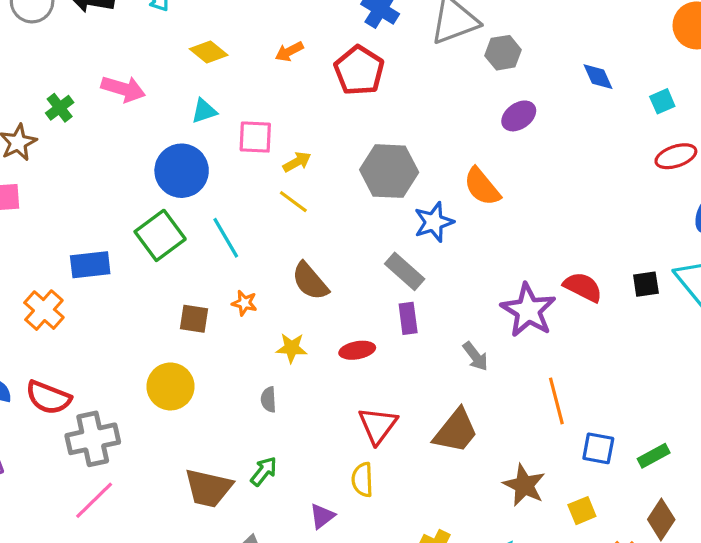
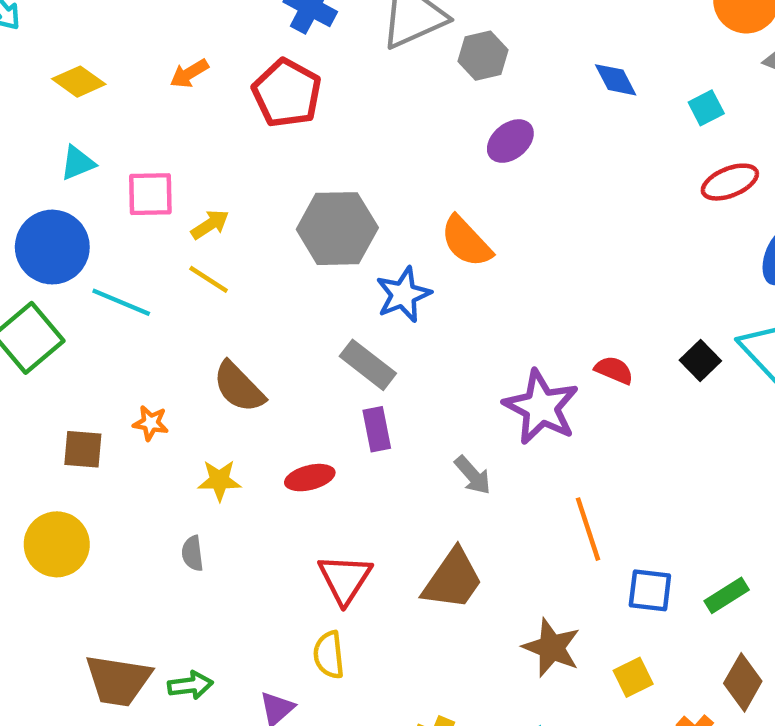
cyan line: (226, 238) -> (121, 302), moved, turned -33
black square: (646, 284) -> (700, 360), turned -32
red semicircle: (583, 287) -> (614, 370), size x0.7
green arrow: (264, 471) -> (190, 685), moved, turned 48

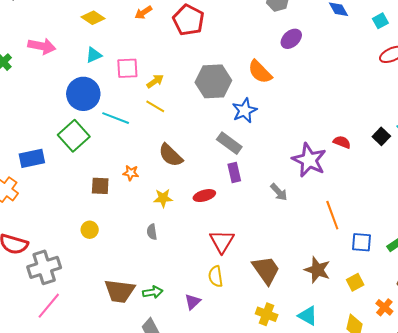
orange semicircle: (466, 242) -> (260, 72), moved
yellow circle: (57, 544) -> (90, 230), size x0.6
brown trapezoid: (453, 579) -> (266, 270), moved, turned -68

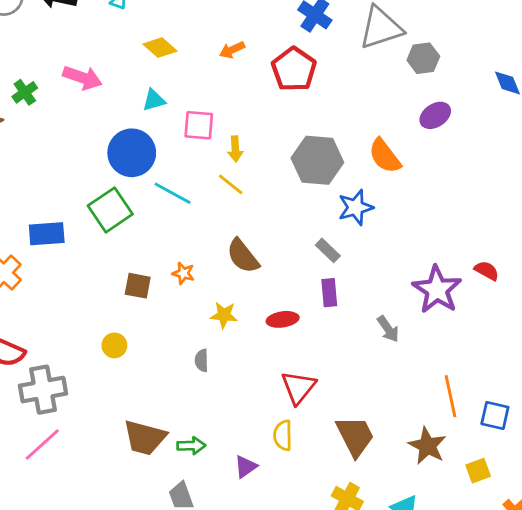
yellow arrow: (155, 81) -> (235, 149), turned 114
gray rectangle: (229, 143) -> (328, 250), size x0.7
orange line: (332, 215) -> (450, 396), moved

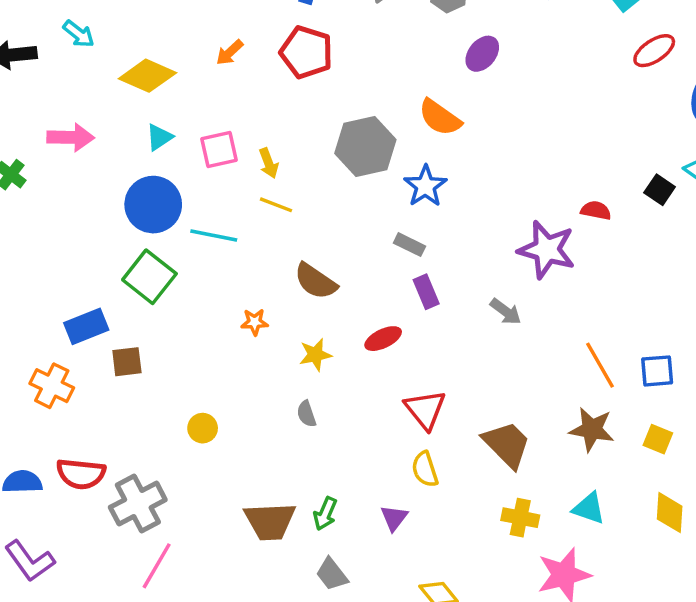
yellow diamond: (160, 48) -> (147, 76), size x1.4
brown square: (138, 286) -> (127, 362), moved
green arrow: (191, 446) -> (325, 514), turned 132
yellow square: (478, 471) -> (658, 439), turned -30

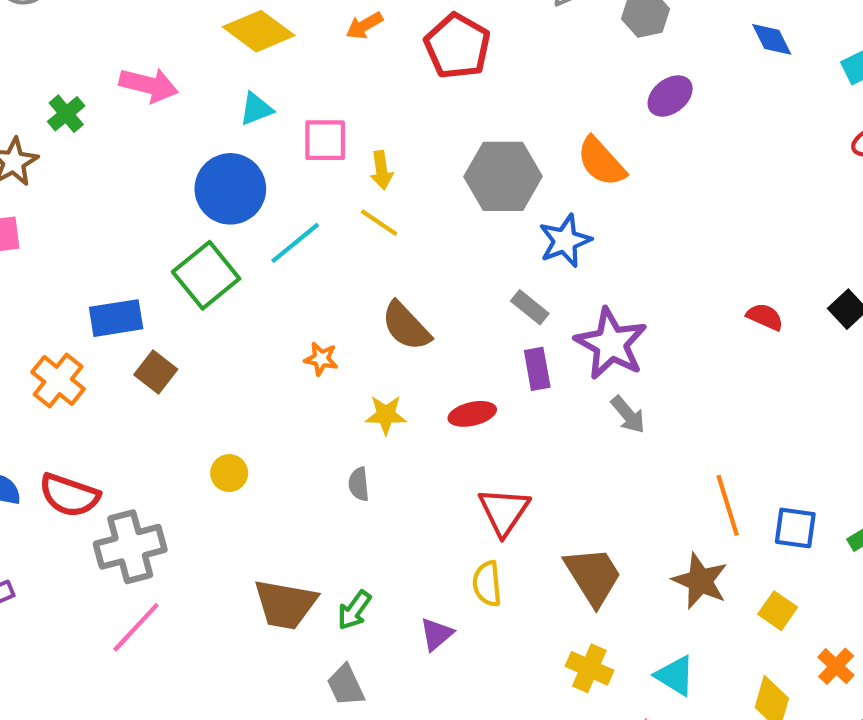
cyan line: (214, 236) -> (295, 243), turned -63
purple star: (547, 250) -> (611, 344), moved
brown square: (127, 362) -> (156, 372), turned 32

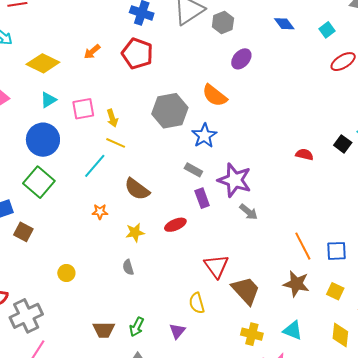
cyan line: (295, 243) -> (95, 166), moved
red triangle: (504, 511) -> (216, 266), moved
brown trapezoid: (285, 604) -> (104, 330), size x0.7

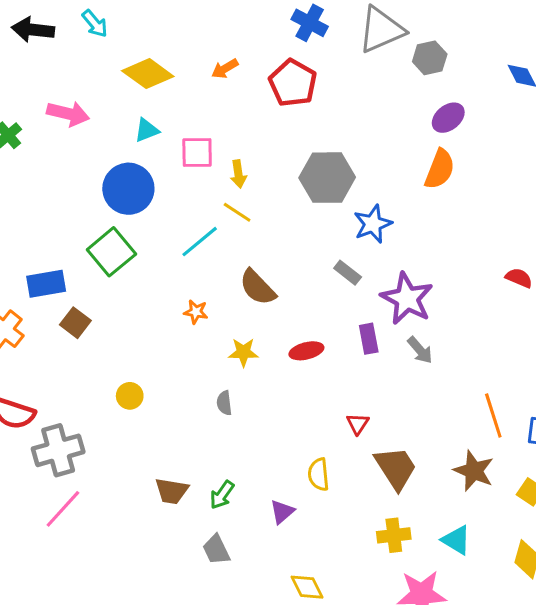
orange semicircle: (215, 96) -> (440, 169), moved, turned -116
purple rectangle: (202, 198) -> (369, 339), moved
red triangle: (216, 266) -> (358, 424), size x0.6
yellow cross: (252, 334) -> (394, 535), turned -30

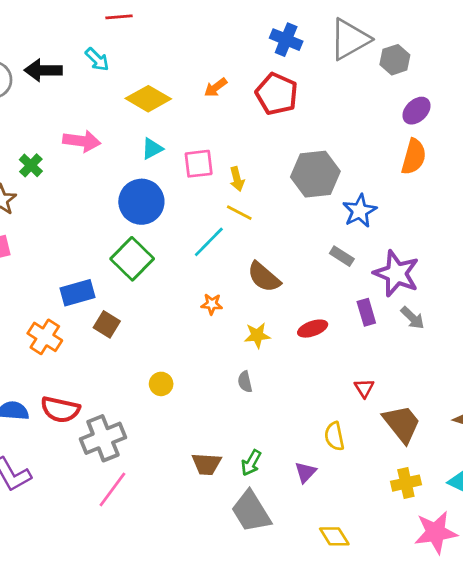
gray trapezoid: (216, 550) -> (251, 511), size x1.6

